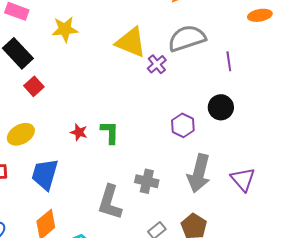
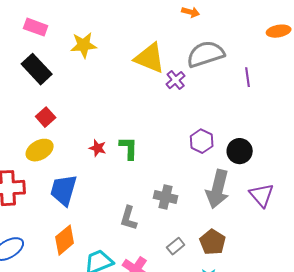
red square: (34, 86) -> (46, 117), moved
black circle: (221, 107) -> (240, 151), moved
gray L-shape: (110, 202) -> (129, 218), size x0.7

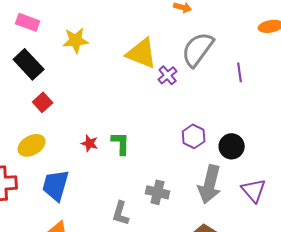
gray semicircle: (206, 54) -> (198, 49), turned -36
red square: (46, 117) -> (43, 102), moved

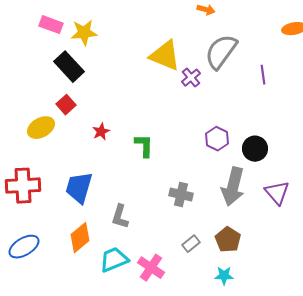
yellow star: (76, 40) -> (84, 33), moved
black rectangle: (29, 64) -> (69, 67), moved
red star: (90, 143) -> (101, 132), moved, turned 30
yellow ellipse: (32, 145) -> (41, 128), moved
gray L-shape: (121, 213) -> (120, 217), moved

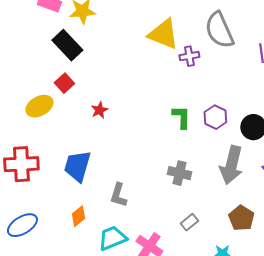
gray semicircle: (221, 52) -> (219, 30), turned -60
purple cross: (191, 78) -> (189, 56), turned 30
green L-shape: (144, 146) -> (181, 117), moved
orange diamond: (80, 238) -> (78, 216), size x0.7
brown pentagon: (228, 240) -> (241, 218), moved

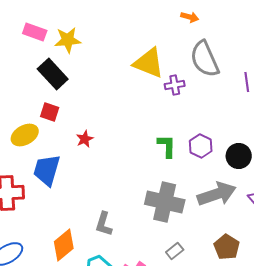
red square: (64, 83) -> (50, 112), turned -30
gray arrow: (231, 165) -> (217, 194), turned -123
blue trapezoid: (77, 166) -> (47, 170), moved
gray cross: (179, 173) -> (165, 202), size x1.6
orange diamond: (78, 216) -> (64, 245), size x1.5

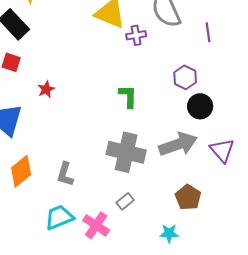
purple hexagon: (201, 146) -> (185, 77), moved
orange diamond: (64, 245) -> (21, 171), moved
gray rectangle: (175, 251) -> (125, 201), moved

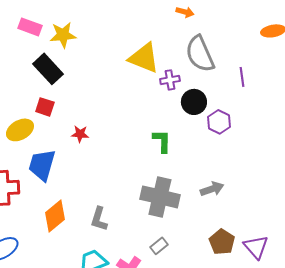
red star: (46, 89) -> (80, 134), turned 30
black circle: (200, 106) -> (194, 102), moved
gray arrow: (178, 144) -> (212, 189), size x0.6
purple triangle: (222, 150) -> (256, 247), moved

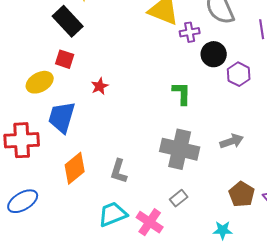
red star: (80, 134) -> (100, 86), turned -30

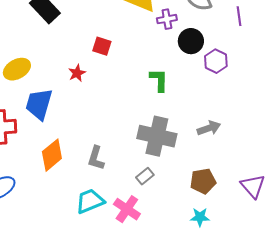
red square: (65, 59) -> (102, 46), moved
brown pentagon: (242, 194) -> (203, 181), moved, turned 30
gray rectangle: (179, 198) -> (145, 176), moved

